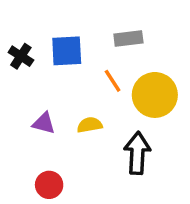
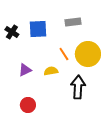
orange line: (113, 81) -> (64, 54), moved
purple triangle: (44, 123) -> (25, 70), turned -40

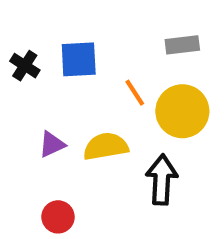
gray rectangle: (73, 22) -> (182, 45), moved
orange line: (64, 54) -> (135, 93), moved
yellow semicircle: (51, 71) -> (106, 146), size x1.5

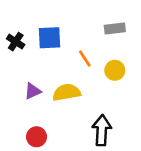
yellow circle: (182, 111) -> (115, 70), size x0.6
black arrow: (162, 180) -> (102, 130), moved

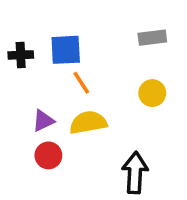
black cross: (16, 42) -> (21, 55), turned -36
orange line: (85, 59) -> (81, 83), moved
red circle: (37, 137) -> (48, 155), moved

